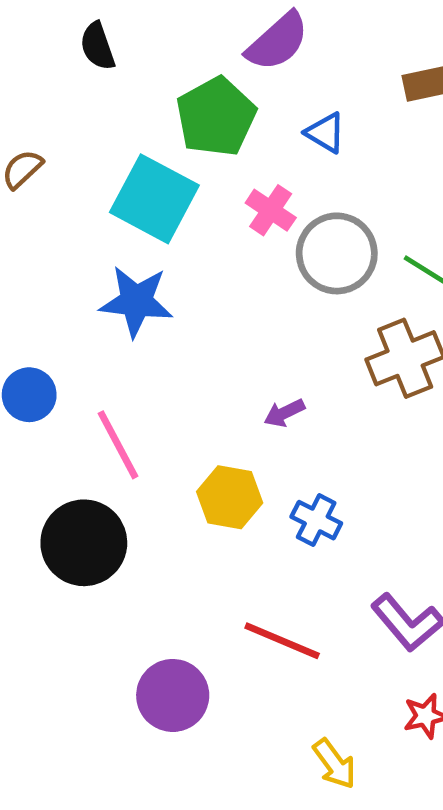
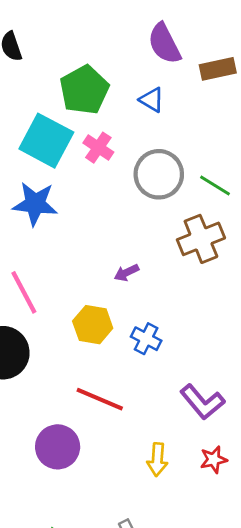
purple semicircle: (278, 42) -> (164, 44), moved, turned 105
pink cross: (271, 210) -> (98, 148), moved
red line: (282, 641) -> (100, 399), moved
yellow arrow: (334, 764) -> (157, 460), moved, turned 40

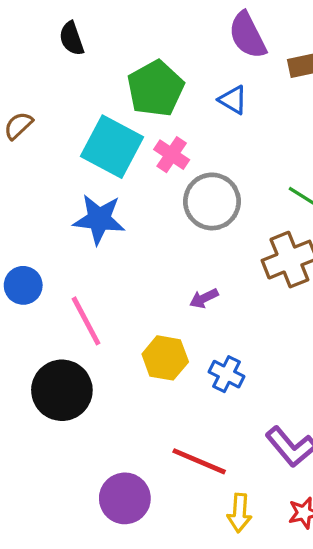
gray circle: (159, 174) -> (212, 201), moved
red line: (100, 399) -> (199, 461), moved

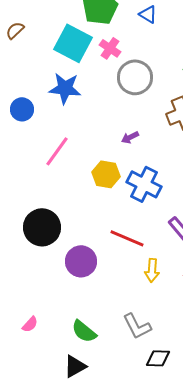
blue circle: (23, 285) -> (22, 109), moved
pink line: (86, 321) -> (57, 151), turned 64
blue cross: (227, 374) -> (144, 184), size x1.6
black circle: (62, 390) -> (42, 227), moved

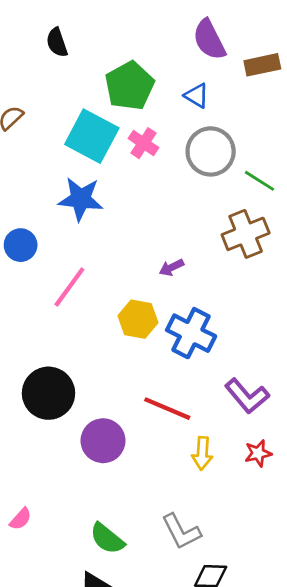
gray circle: (135, 77) -> (211, 151), moved
blue circle: (22, 109) -> (21, 245), moved
pink semicircle: (30, 324) -> (21, 519), moved

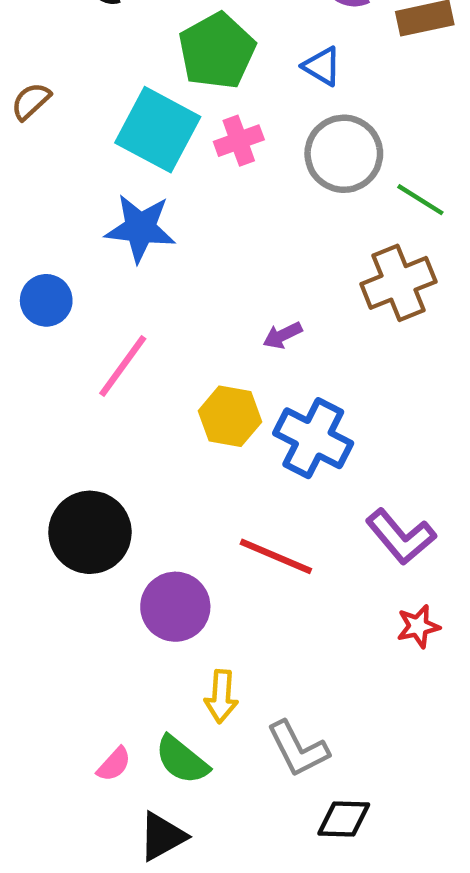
pink cross: (144, 143) -> (239, 141), turned 36
yellow arrow: (202, 453) -> (221, 696), moved
pink semicircle: (21, 519) -> (114, 764), moved

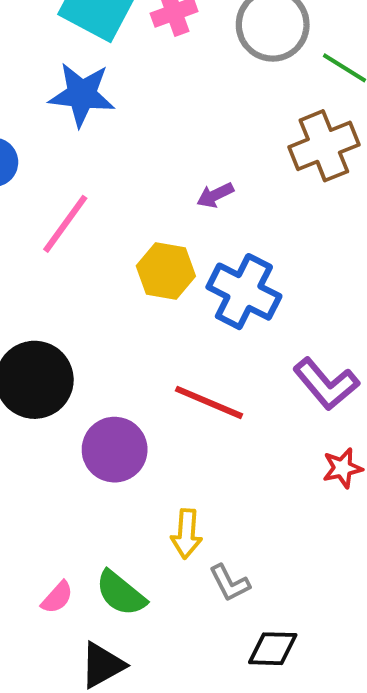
yellow arrow: (221, 696) -> (186, 534), moved
gray L-shape: (298, 749) -> (230, 583), size x0.7

